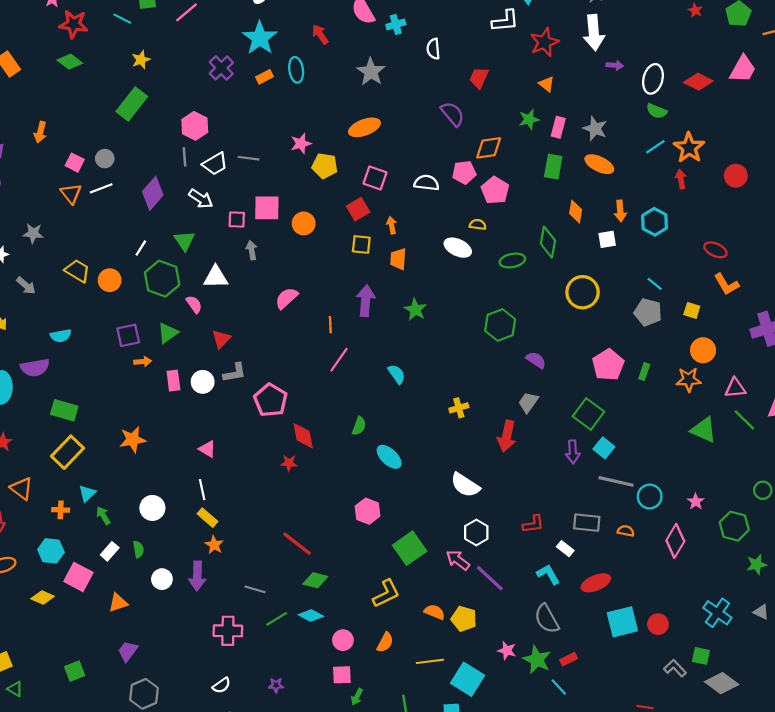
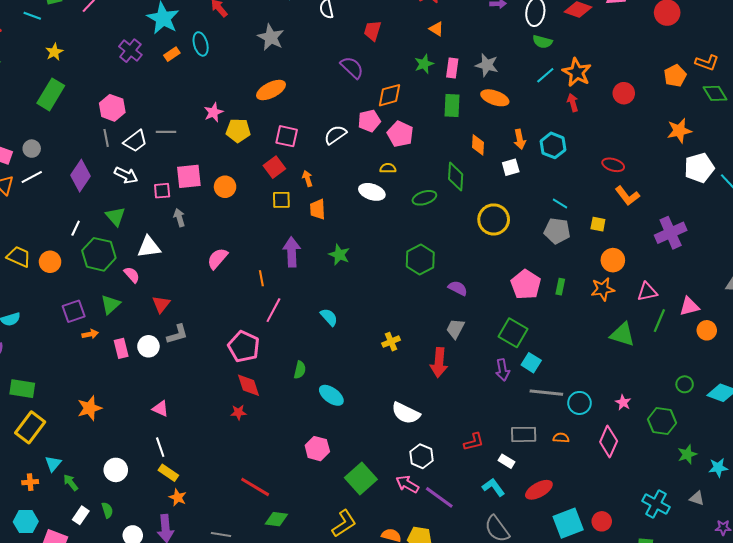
white semicircle: (427, 183) -> (335, 135), turned -35
pink pentagon: (271, 400) -> (244, 347), moved
green line: (744, 420) -> (659, 321), turned 75

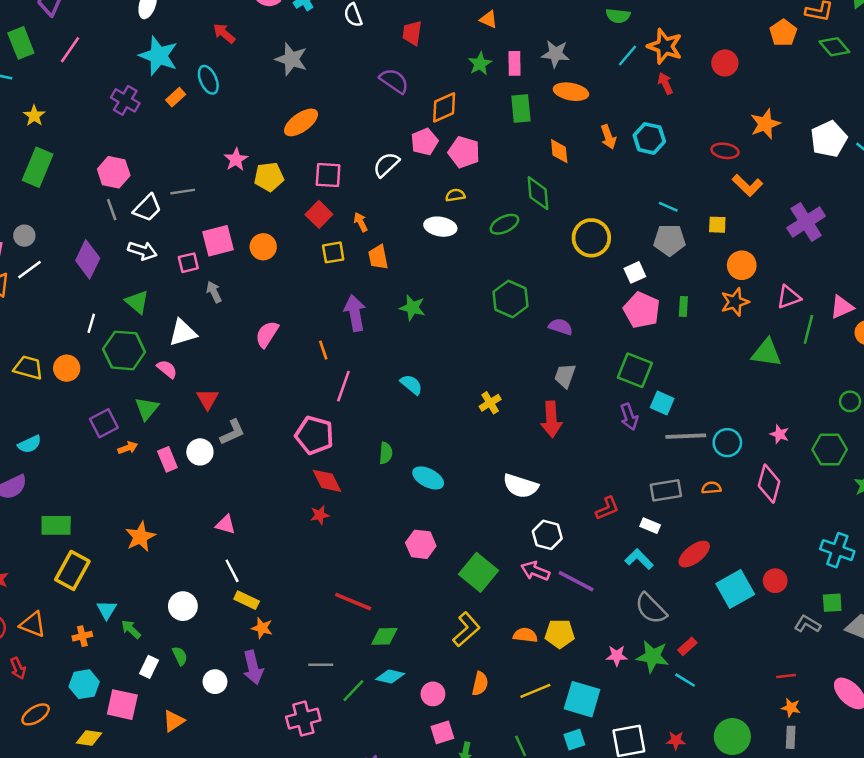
orange star: (679, 131) -> (765, 124), moved
white square: (511, 167) -> (635, 272), moved

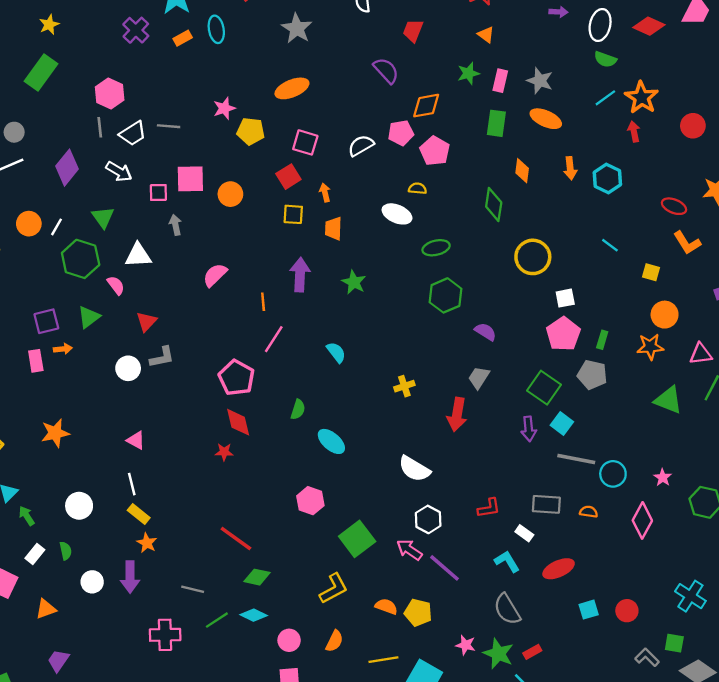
green ellipse: (504, 224) -> (436, 248), moved
gray pentagon: (670, 240) -> (592, 375), moved
orange circle: (67, 368) -> (29, 224), moved
pink rectangle: (167, 459) -> (36, 361), moved
cyan square: (735, 589) -> (589, 610), size x0.6

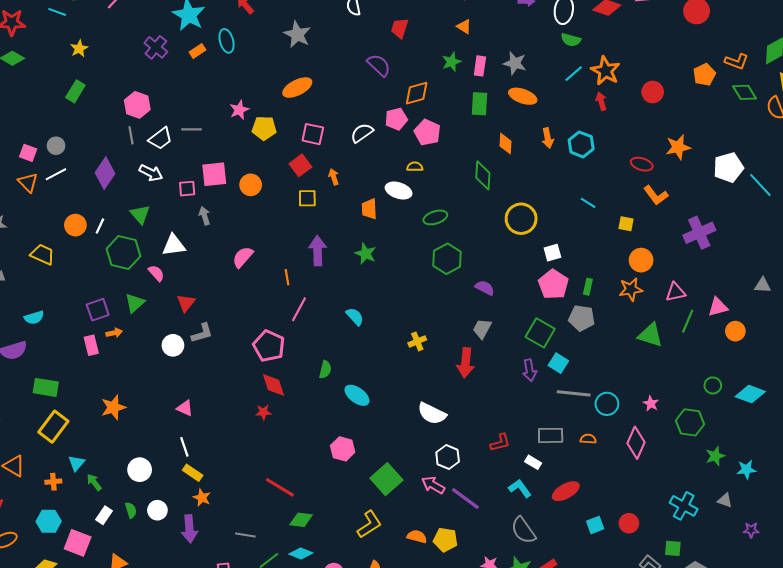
green rectangle: (41, 72) -> (75, 91), size x0.7
orange trapezoid: (333, 229) -> (369, 209), moved
white circle: (92, 582) -> (157, 510), moved

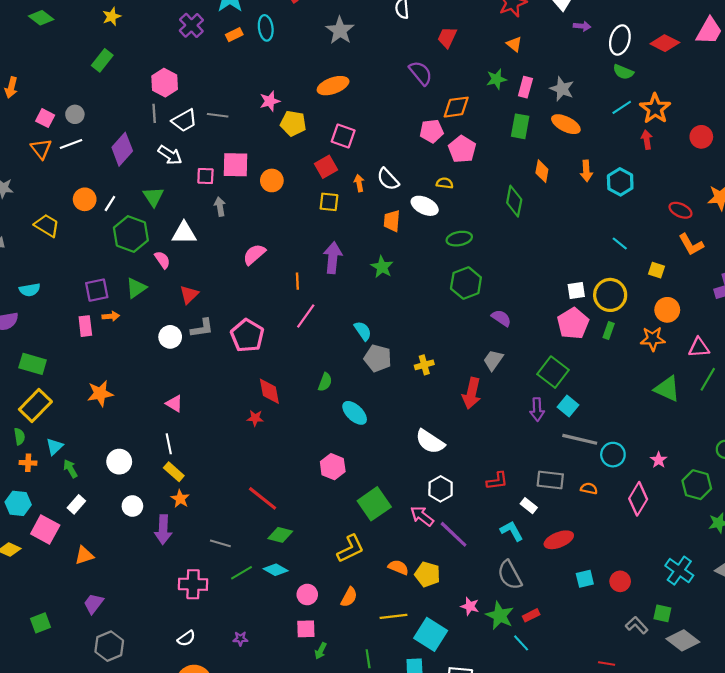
white semicircle: (362, 133) -> (388, 179), moved, turned -105
yellow circle: (521, 219) -> (610, 295), moved
gray pentagon: (582, 318) -> (378, 358), moved
pink pentagon: (269, 346) -> (247, 336), moved
green semicircle: (131, 510) -> (19, 436), moved

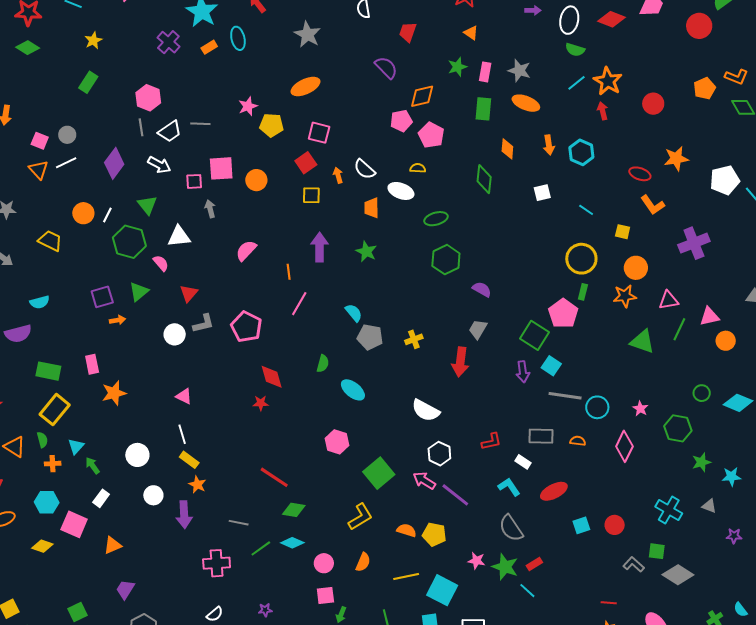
white square: (576, 290) -> (542, 193), moved
pink pentagon: (573, 323) -> (563, 313), moved
pink rectangle: (85, 326) -> (92, 364), moved

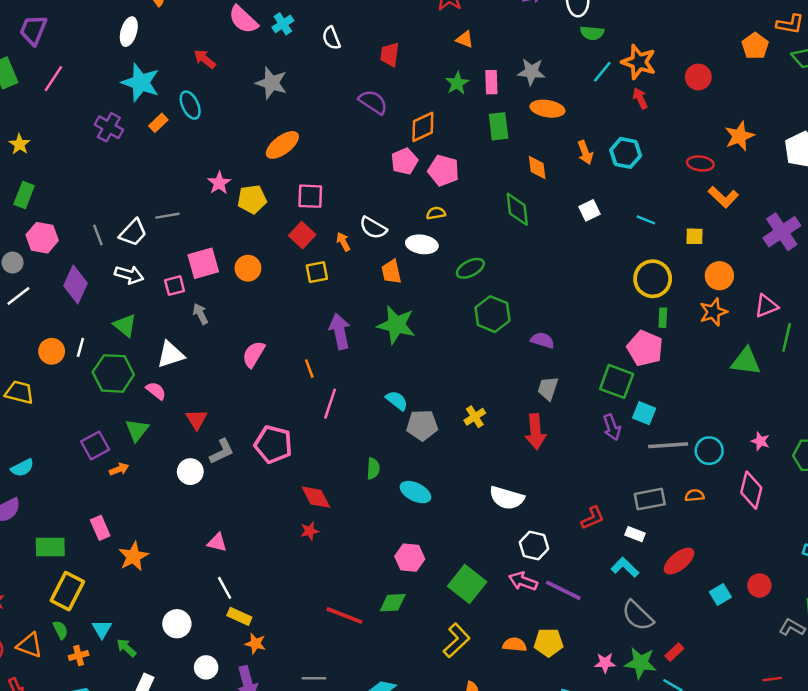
pink hexagon: (148, 98) -> (42, 238), moved
green star: (366, 252) -> (396, 325), size x1.5
green diamond: (294, 510) -> (393, 603), moved

